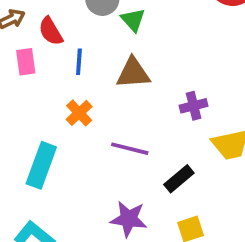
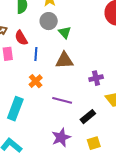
purple star: (129, 219) -> (61, 137), turned -30

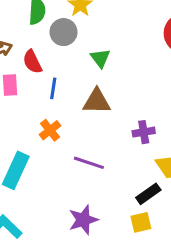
gray circle: (49, 21) -> (64, 32), moved
black rectangle: (88, 117) -> (148, 194), moved
yellow square: (94, 143) -> (141, 222), moved

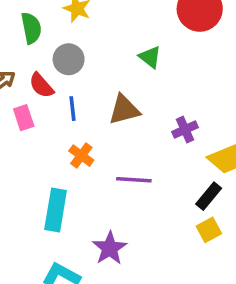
gray circle: (64, 32) -> (69, 59), moved
green triangle: (100, 58) -> (150, 57), moved
purple star: (83, 220) -> (110, 248), moved

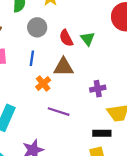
red semicircle: (41, 85) -> (66, 38), moved
orange cross: (81, 156) -> (43, 84), moved
black rectangle: (209, 196) -> (102, 133), turned 36

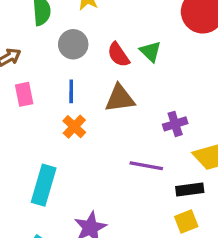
orange cross: (43, 84) -> (74, 127), moved
purple line: (59, 112) -> (146, 166), moved

